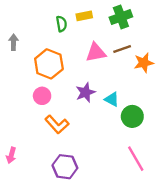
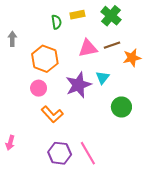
green cross: (121, 17) -> (111, 16), turned -30
purple star: (85, 92) -> (78, 85), size x1.4
cyan triangle: (112, 99) -> (103, 78), moved, turned 40
pink line: (136, 159) -> (88, 153), moved

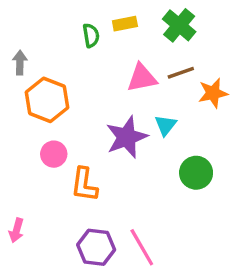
orange hexagon: (45, 59) -> (47, 100), moved
pink circle: (39, 88) -> (54, 154), moved
orange L-shape: (52, 114) -> (84, 185), turned 50

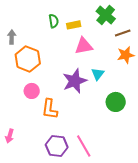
yellow rectangle: (125, 24) -> (74, 25), moved
brown line: (181, 73) -> (123, 33), moved

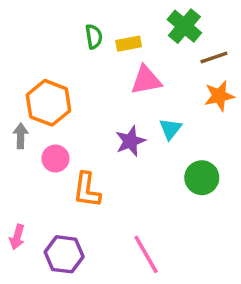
gray arrow: (12, 37) -> (21, 136), moved
purple star: (75, 81) -> (130, 141), size x0.7
purple hexagon: (57, 146) -> (64, 254), moved

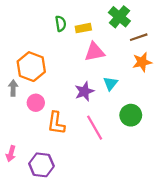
pink line: (146, 254) -> (95, 128), moved

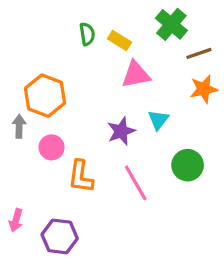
yellow rectangle: (83, 28) -> (120, 40), turned 42

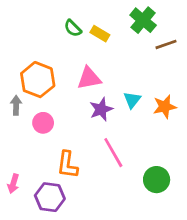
green semicircle: (87, 34) -> (73, 28), turned 144
pink triangle: (136, 74) -> (89, 78), moved
orange star: (204, 89) -> (165, 107), moved
green circle: (188, 165) -> (157, 180), moved
orange L-shape: (81, 177) -> (67, 165), moved

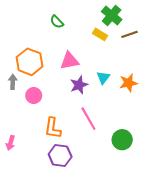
yellow rectangle: (100, 34) -> (100, 34), moved
purple hexagon: (50, 197) -> (60, 156), moved

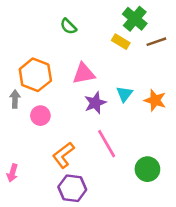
orange star: (128, 83) -> (155, 100), turned 30
orange L-shape: (53, 128) -> (63, 155), turned 45

